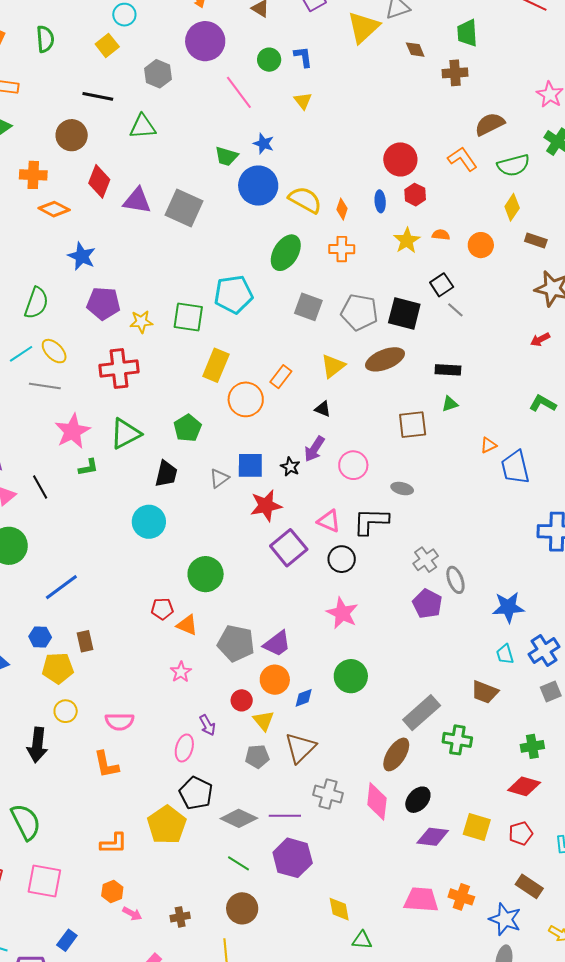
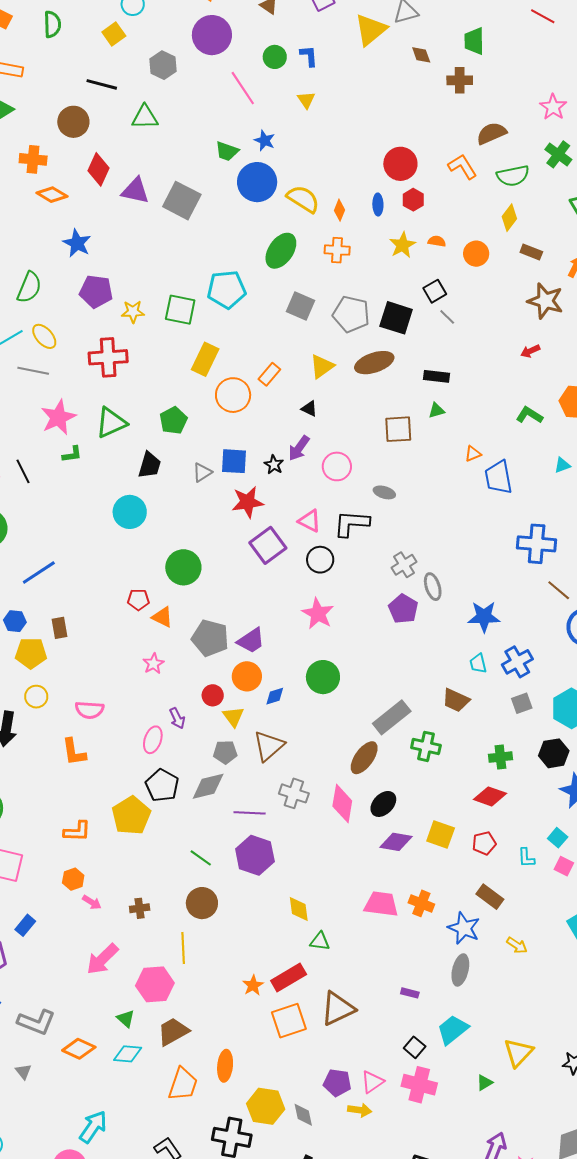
gray diamond: (239, 818) -> (208, 786), moved, turned -42

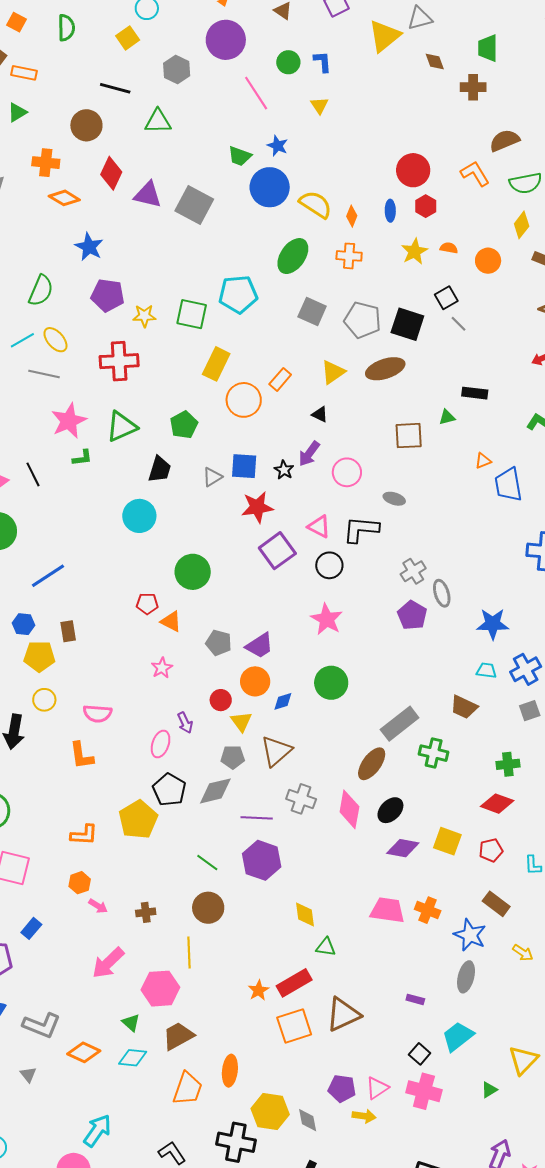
black rectangle: (437, 376) -> (475, 393), moved
gray pentagon: (210, 638) -> (219, 643), size x0.7
cyan trapezoid: (478, 663) -> (486, 671), turned 110

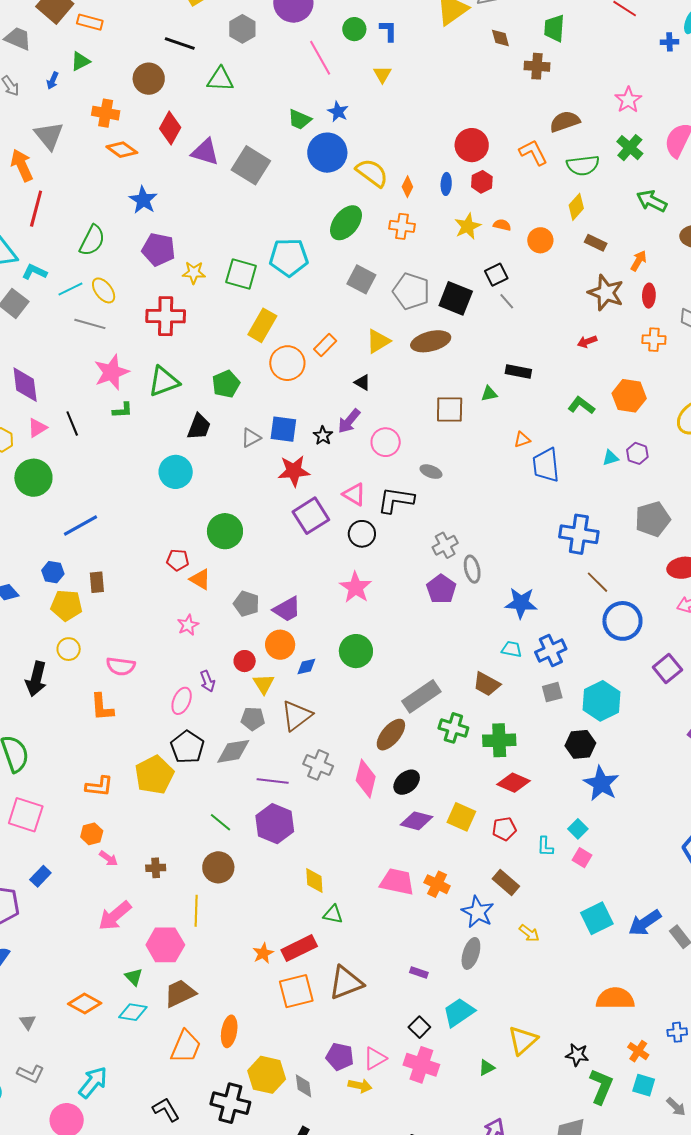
green cross: (508, 764) -> (499, 740), moved, size x1.4
gray L-shape: (42, 1025) -> (31, 1074), moved, size x0.7

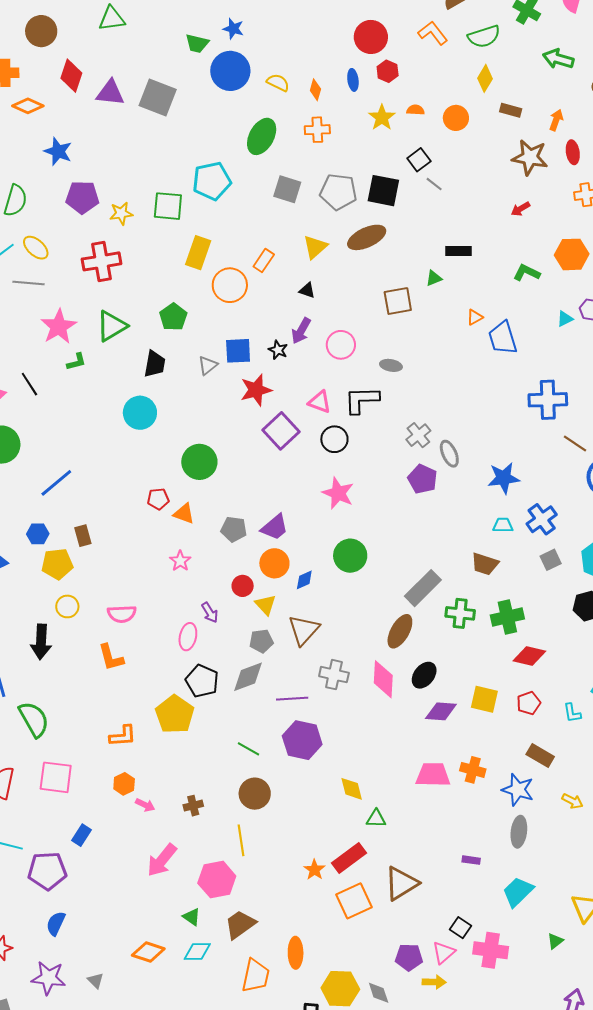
yellow semicircle: (372, 173) -> (278, 83), size x0.7
black square: (419, 1027) -> (460, 928), moved

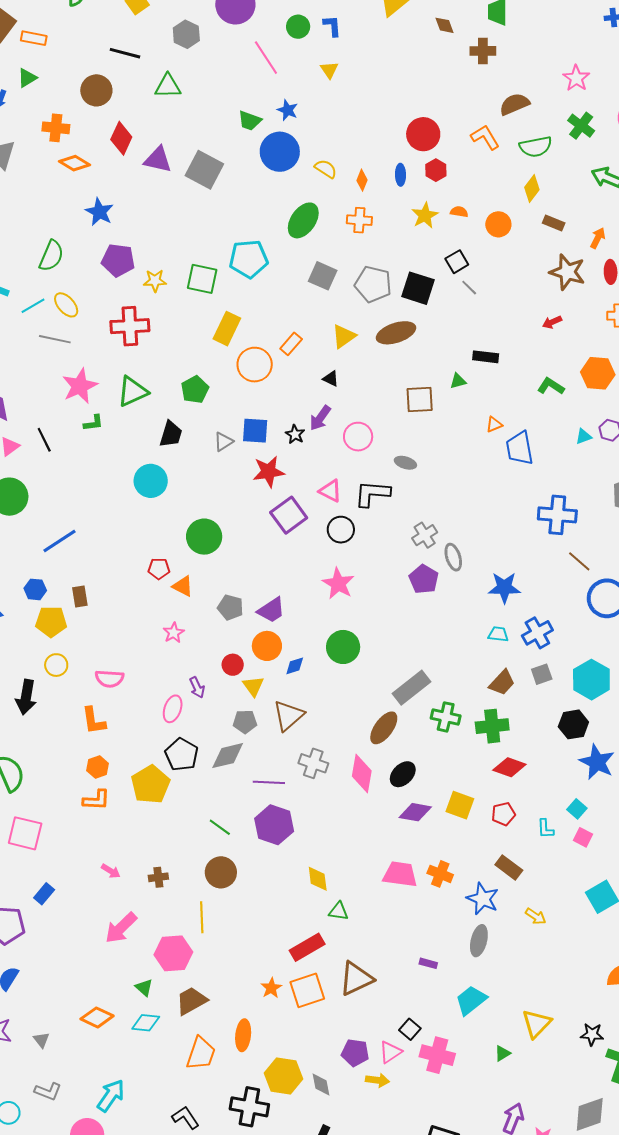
brown trapezoid: (485, 564) -> (502, 683), moved, turned -72
orange hexagon: (124, 784) -> (98, 767), moved
orange star: (314, 870) -> (271, 988), moved

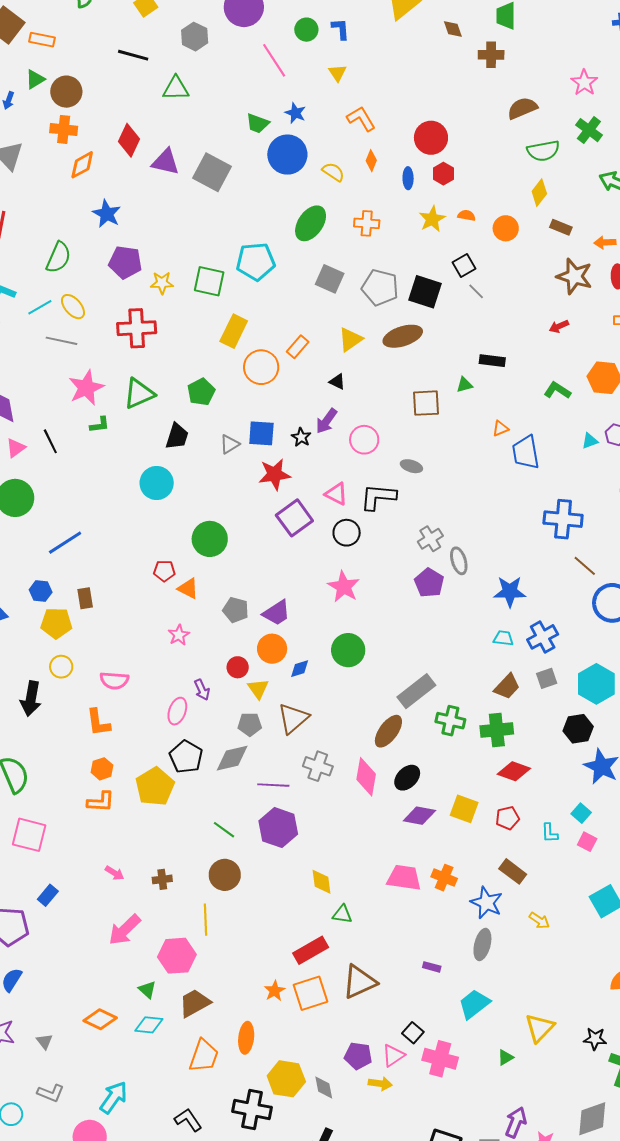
brown circle: (96, 90) -> (66, 92), moved
orange L-shape: (485, 137) -> (361, 119), moved
orange diamond: (75, 163) -> (82, 165), turned -60
orange diamond: (362, 180) -> (371, 161), moved
orange arrow: (598, 238) -> (605, 242), turned -120

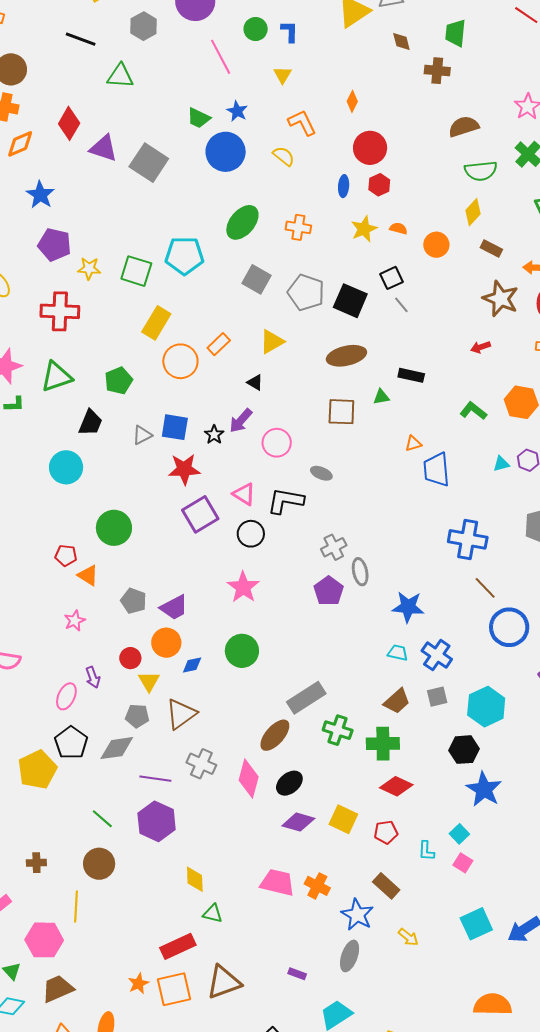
orange diamond: (371, 161) -> (352, 101), moved
yellow semicircle: (333, 172) -> (284, 156), moved
brown ellipse: (403, 336) -> (346, 356), moved
blue cross: (543, 637) -> (437, 655), turned -32

